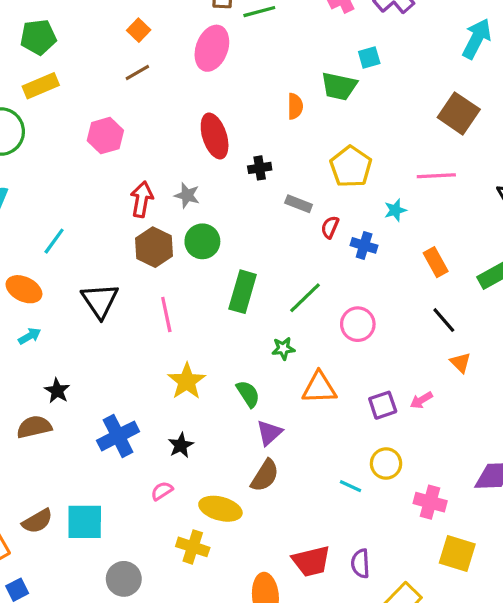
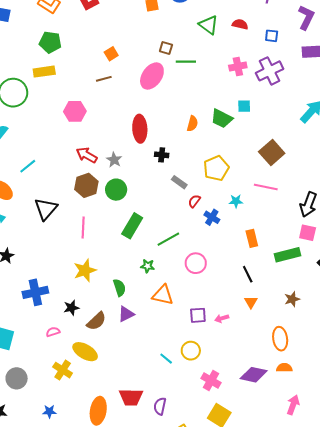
brown square: (459, 113) -> (272, 153), moved
red arrow: (142, 199) -> (87, 155), turned -85
brown semicircle: (265, 476) -> (96, 321), moved

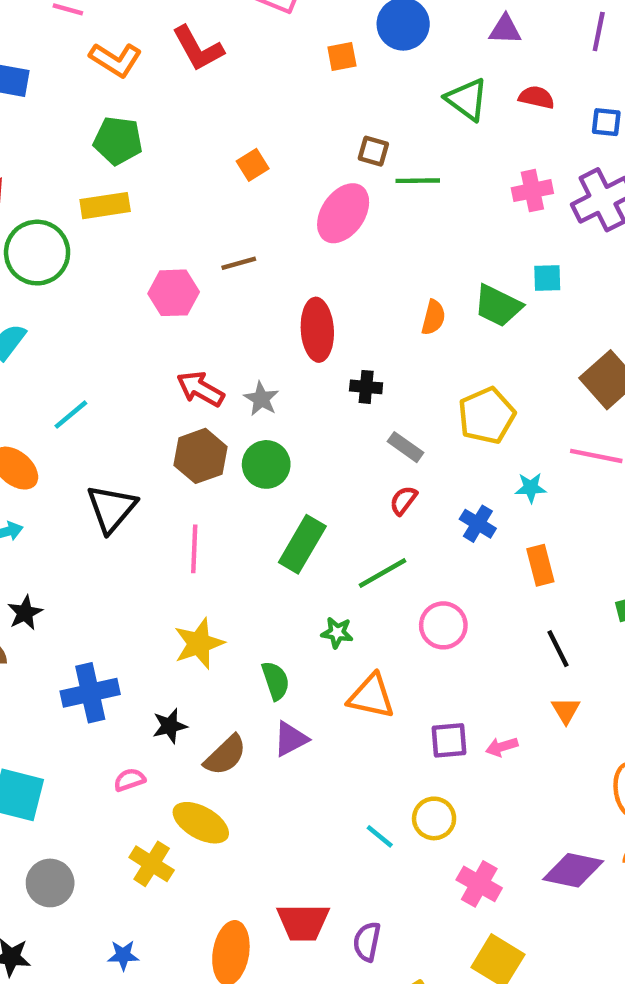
brown line: (104, 79) -> (239, 263), moved
red semicircle: (194, 201) -> (403, 500), moved
orange rectangle: (252, 238) -> (540, 565), moved

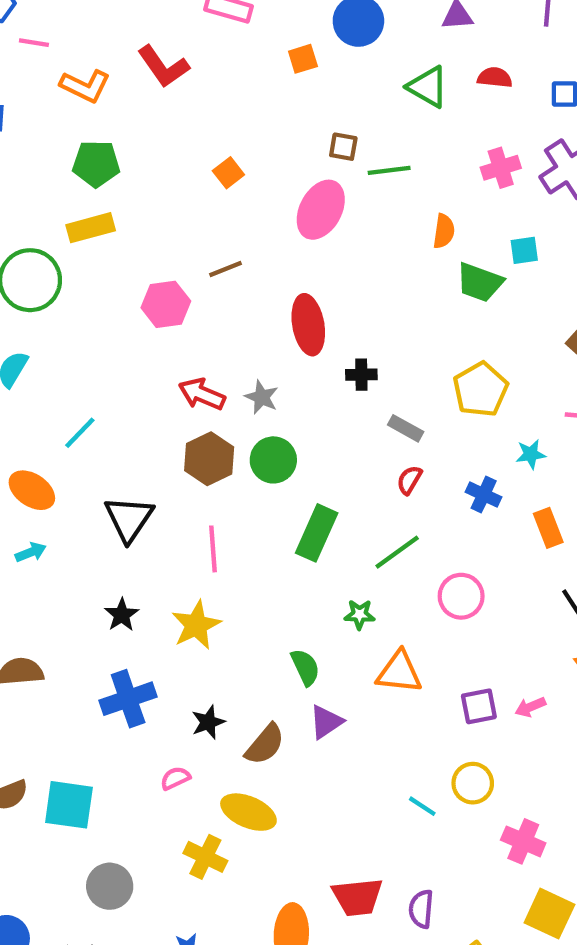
orange semicircle: (433, 317) -> (444, 231), moved
black star: (25, 613) -> (122, 615), moved
yellow star: (199, 644) -> (196, 625), moved

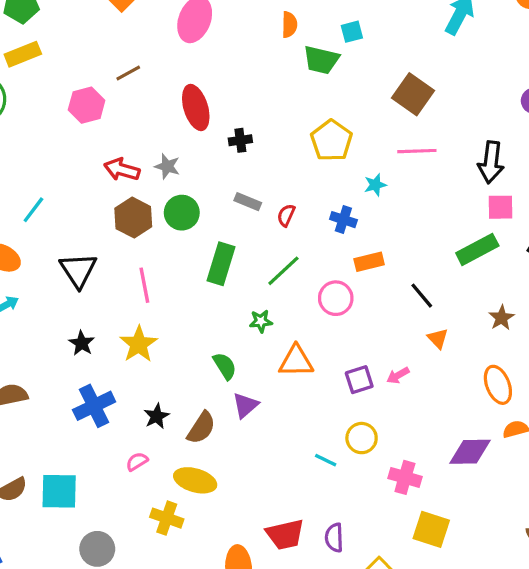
gray rectangle: (406, 428) -> (248, 202), moved
orange rectangle: (548, 528) -> (369, 262), moved, turned -76

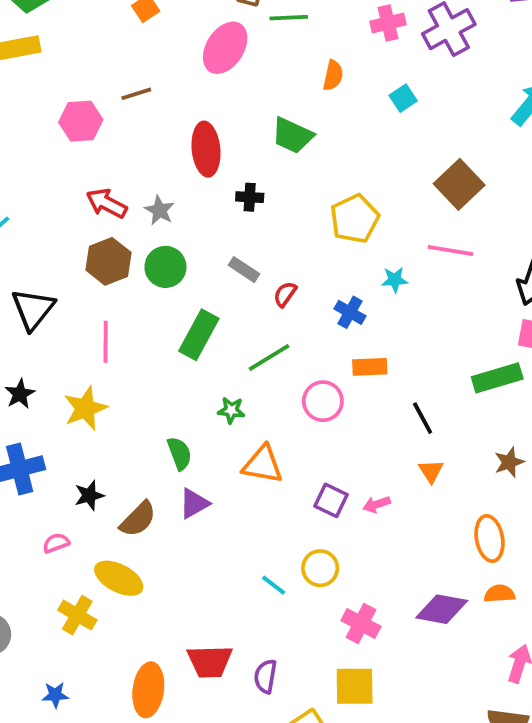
cyan square: (352, 32) -> (403, 98), turned -30
green trapezoid: (321, 60) -> (292, 135), moved
purple square: (359, 380) -> (331, 500), turned 32
yellow square: (431, 529) -> (355, 686), moved, turned -30

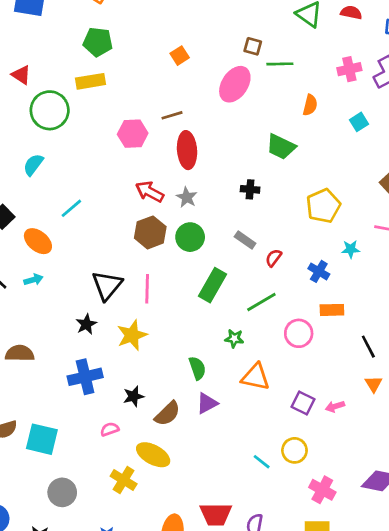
red ellipse: (206, 149) -> (187, 150), moved
black triangle: (33, 309) -> (107, 285), moved

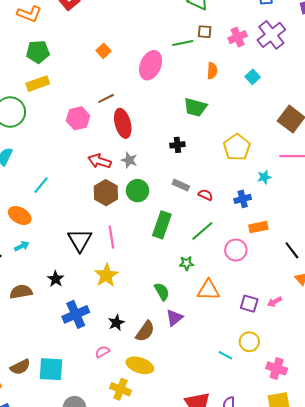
brown square: (253, 46) -> (205, 32), moved
red semicircle: (274, 258) -> (205, 195), turned 88
blue cross: (319, 271) -> (243, 199), turned -35
black star: (86, 324) -> (56, 279), moved
brown semicircle: (20, 353) -> (21, 292), moved

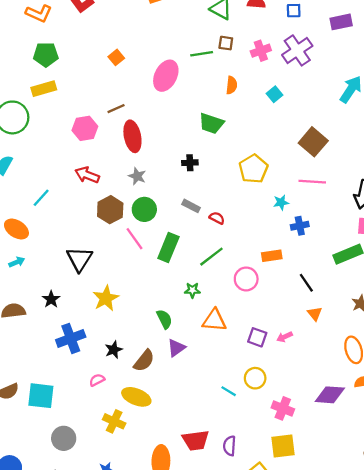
red arrow: (100, 161) -> (87, 175), moved
blue cross: (243, 199) -> (300, 226), moved
pink line: (111, 237) -> (135, 239), moved, turned -30

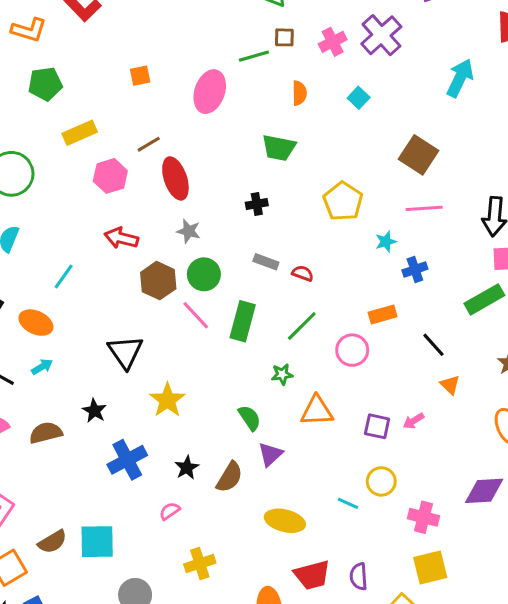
orange square: (116, 57) -> (140, 76), turned 35
yellow rectangle: (44, 89) -> (80, 133), moved
yellow ellipse: (136, 397) -> (285, 521), moved
yellow cross: (114, 421) -> (200, 564), turned -35

